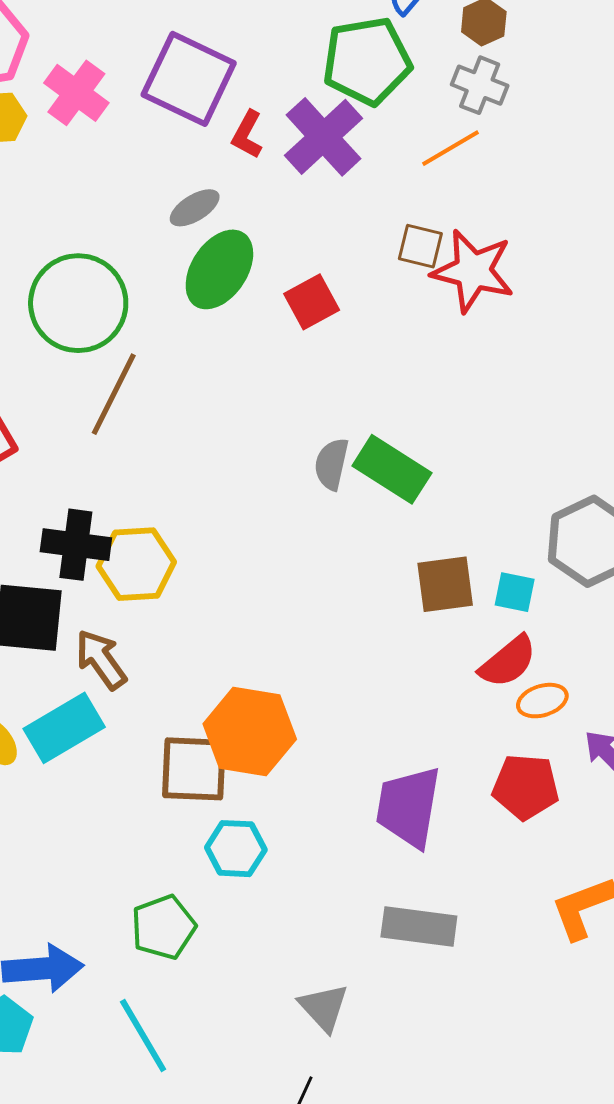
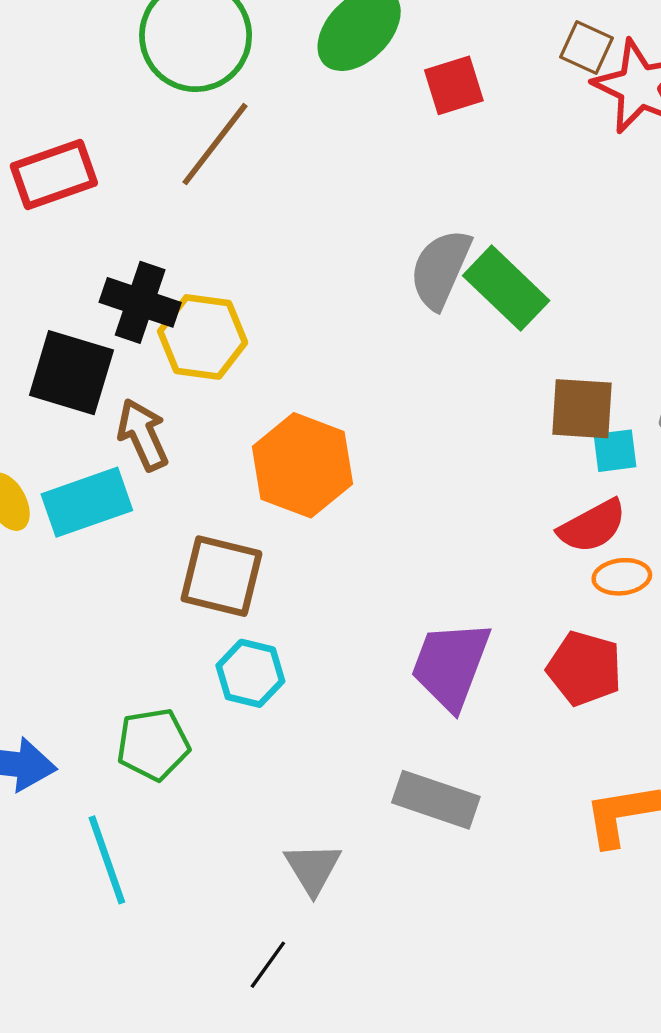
gray semicircle: (332, 464) -> (440, 269), size x1.4
brown square: (445, 584) -> (582, 409), moved
cyan square: (515, 592) -> (615, 451), turned -30
orange hexagon: (250, 731) -> (302, 465), moved

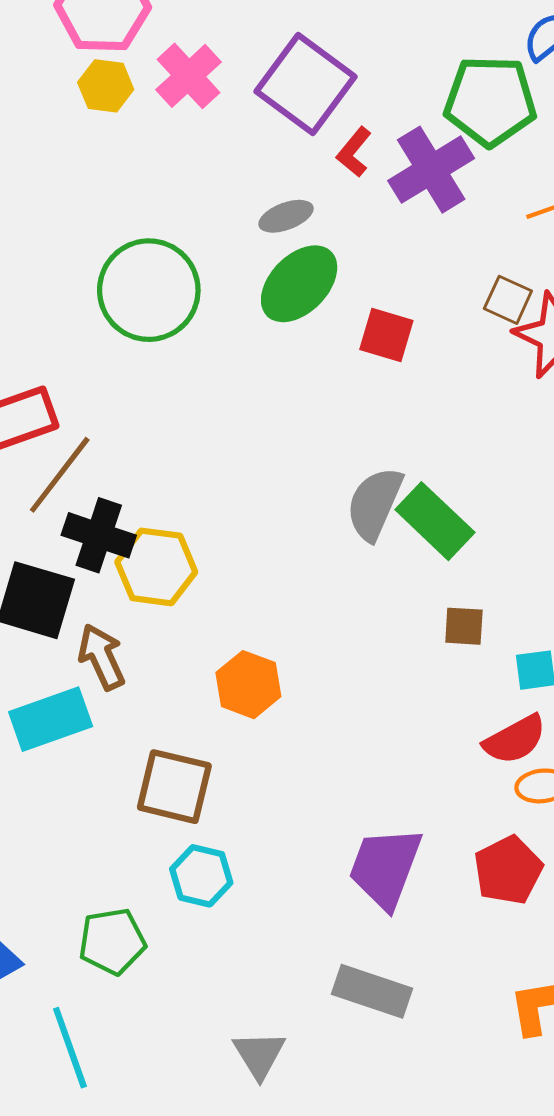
red square: (454, 85) -> (386, 335), turned 34
brown line: (215, 144) -> (60, 475), moved
brown square: (582, 409) -> (464, 626), moved, size x0.7
orange hexagon: (302, 465) -> (248, 685), size x0.7
red pentagon: (584, 668) -> (508, 870), turned 30

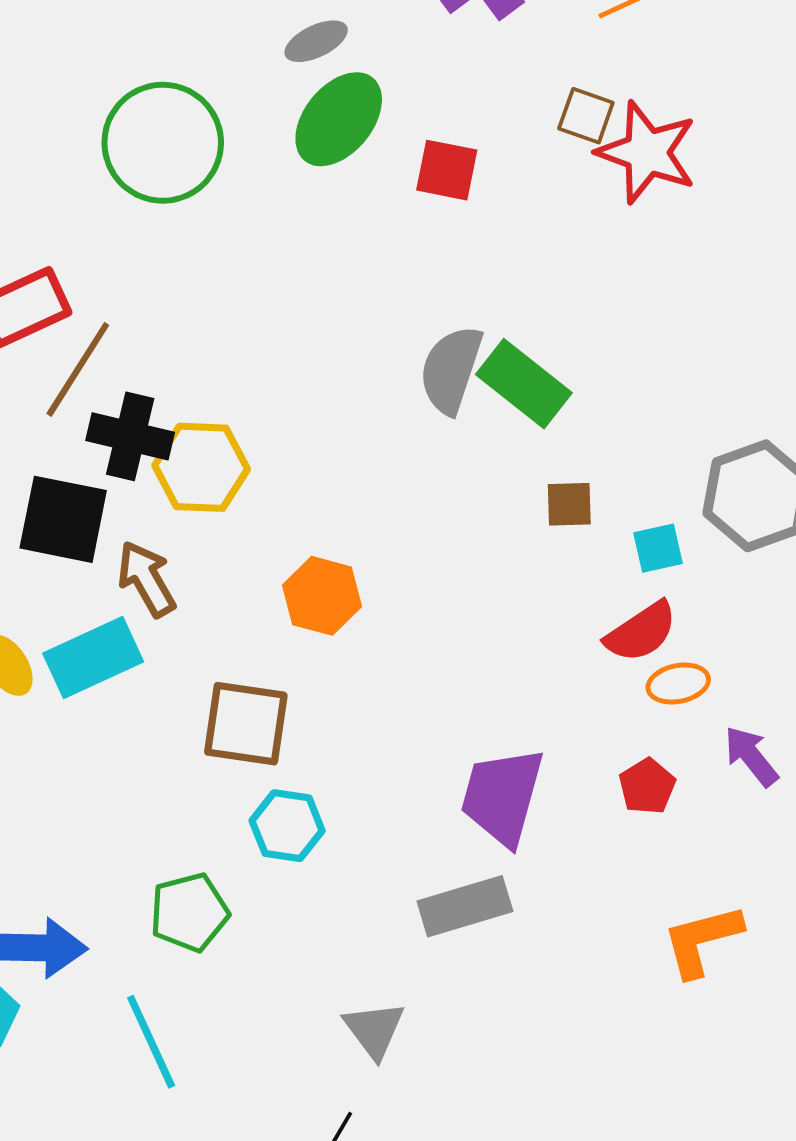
red pentagon: (508, 870) -> (647, 786), size x0.7
gray rectangle: (372, 991) -> (465, 906), moved, turned -30

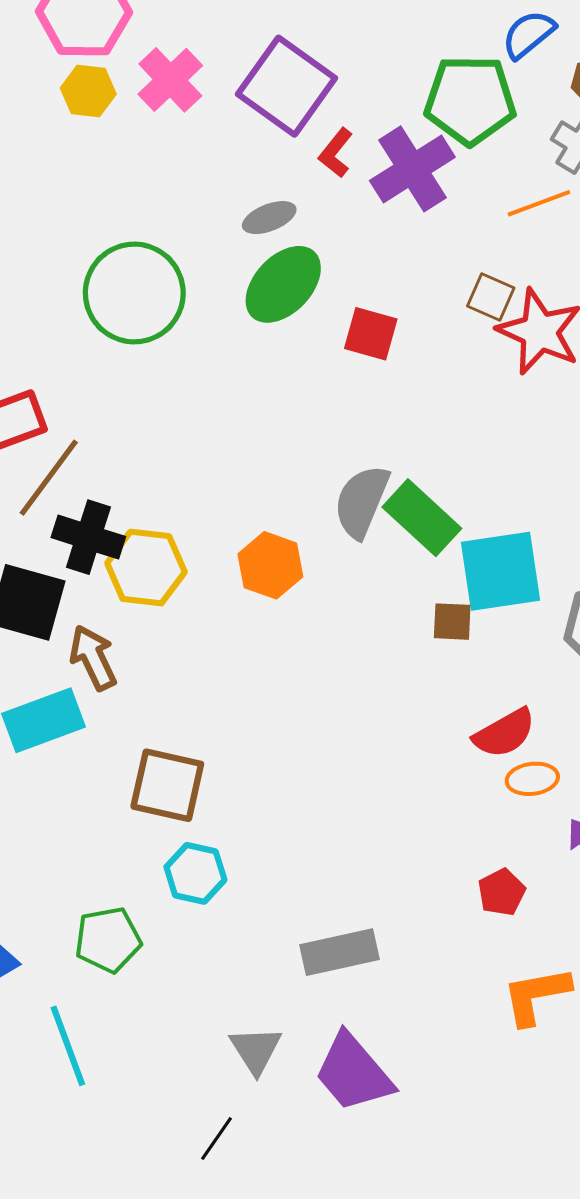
cyan square: (658, 548) -> (500, 571), moved, size x2.0
orange hexagon: (322, 596) -> (270, 565), moved
red pentagon: (647, 786) -> (502, 892), moved
purple trapezoid: (502, 796) -> (353, 1073), moved, turned -60

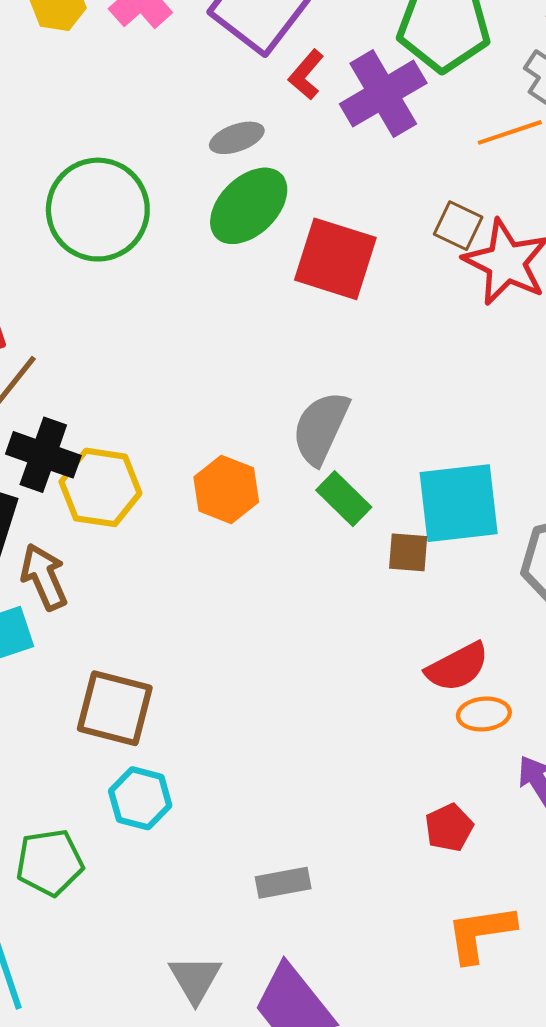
red square: (371, 334) -> (335, 259), size x1.5
green rectangle: (422, 518) -> (344, 499), moved, size x0.7
gray rectangle: (339, 952) -> (283, 883), size x0.7

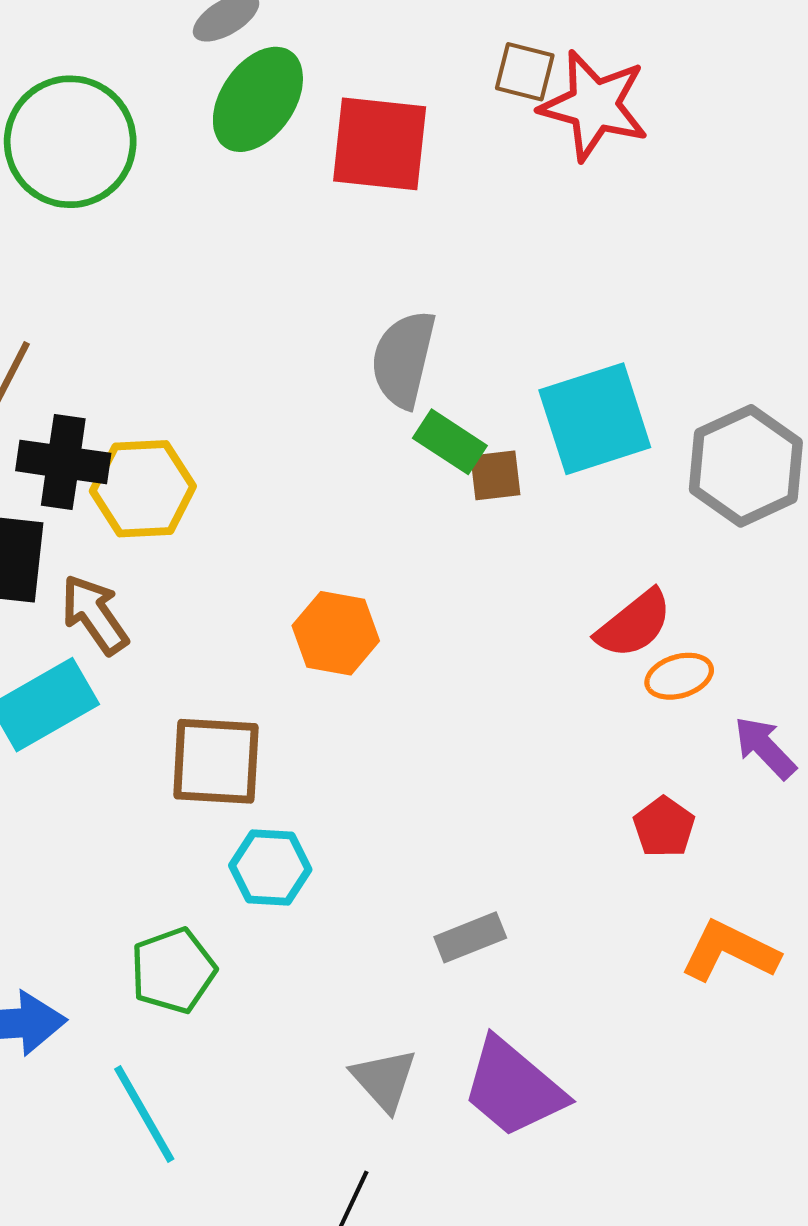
orange hexagon: (226, 489) -> (336, 633), moved
brown square: (408, 552) -> (495, 475), moved
orange L-shape: (481, 933) -> (730, 951), turned 46

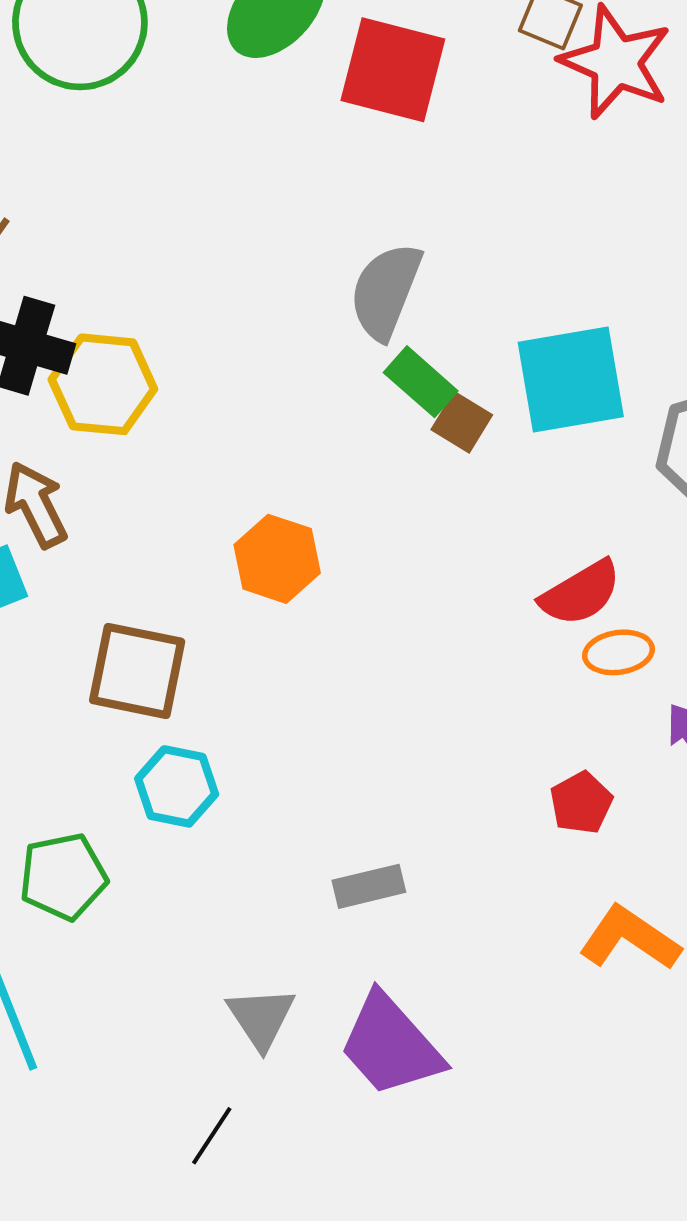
brown square: (495, 475) -> (462, 422), turned 30

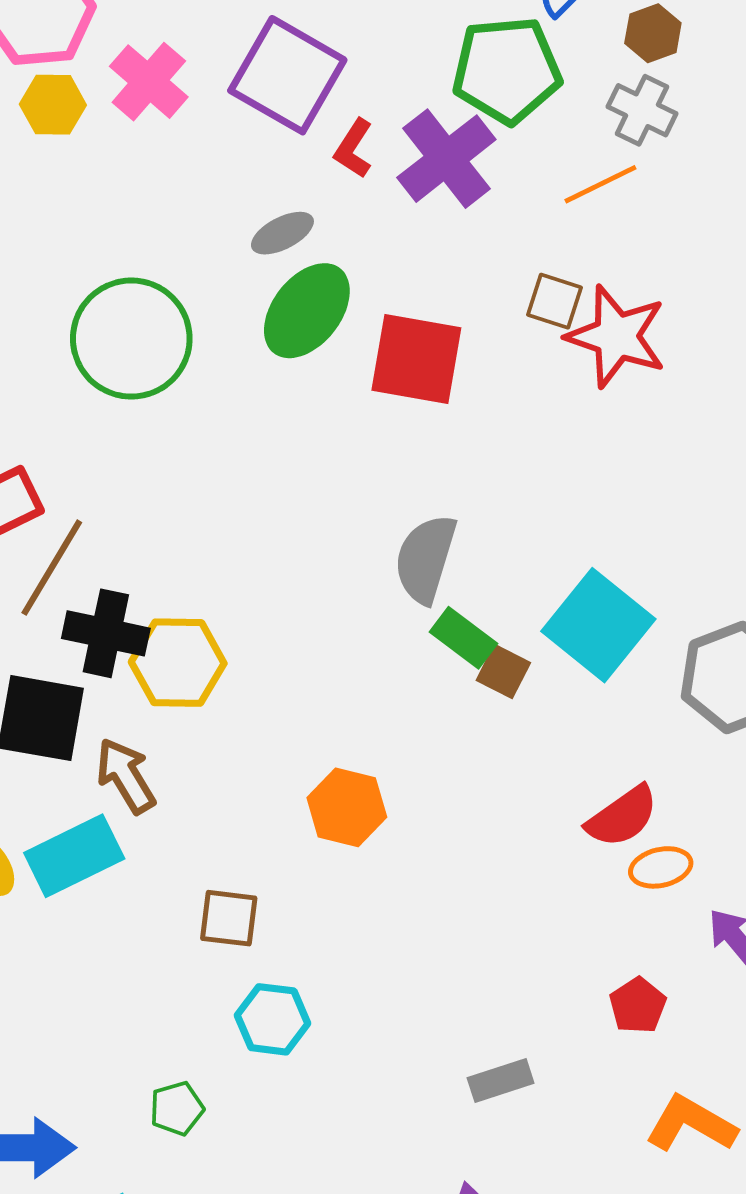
cyan square: (571, 379) -> (598, 625), turned -37
brown square: (137, 671) -> (229, 918), size x0.7
green pentagon: (63, 877) -> (177, 1108), size x0.7
gray rectangle: (369, 886) -> (501, 1080), moved

